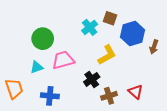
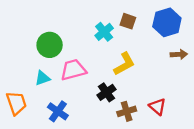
blue hexagon: (132, 34) -> (167, 22), moved
brown arrow: (154, 47) -> (179, 54), turned -112
blue cross: (50, 96) -> (58, 111), turned 30

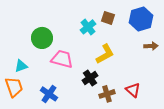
pink trapezoid: (73, 70) -> (62, 59), turned 30
cyan triangle: (42, 78) -> (21, 66), moved

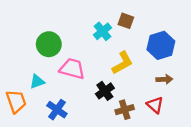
blue hexagon: (141, 19) -> (161, 45), moved
brown arrow: (151, 46) -> (164, 79), moved
cyan triangle: (21, 66) -> (37, 82), moved

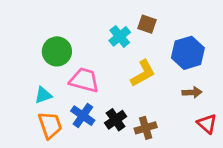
black cross: (105, 91) -> (116, 120), moved
orange trapezoid: (16, 101) -> (50, 125), moved
red triangle: (155, 105) -> (207, 124), moved
blue cross: (57, 110) -> (83, 116), moved

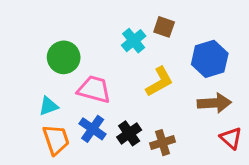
brown arrow: (192, 92) -> (214, 103), size x1.5

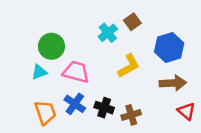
brown square: (164, 27) -> (132, 22), turned 35
cyan triangle: (48, 106) -> (39, 72), moved
black cross: (129, 133) -> (104, 108), turned -36

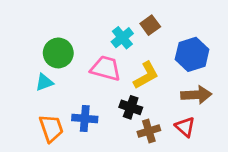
pink trapezoid: (76, 72) -> (106, 68), moved
blue cross: (75, 104) -> (85, 118), turned -30
black cross: (104, 108) -> (131, 107), moved
red triangle: (186, 111) -> (185, 127), moved

